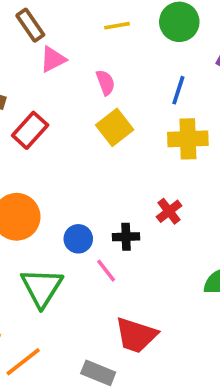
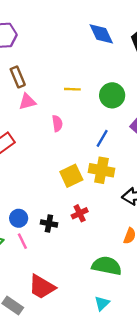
yellow square: (115, 127) -> (71, 176), moved
pink line: (106, 271) -> (22, 241), moved

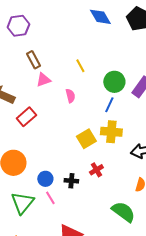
yellow line: (72, 89) -> (80, 66), turned 64
green circle: (112, 95) -> (114, 82), moved
green semicircle: (107, 266) -> (123, 212), turned 30

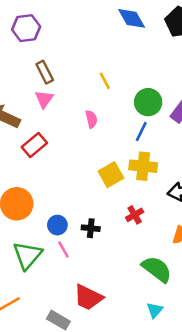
pink triangle: (43, 80) -> (44, 99), moved, turned -35
red cross: (96, 170) -> (135, 215), moved

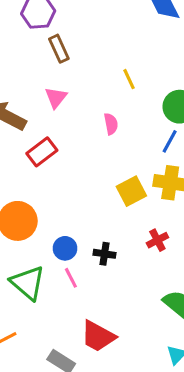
brown rectangle: (45, 72) -> (59, 49), moved
green triangle: (27, 255) -> (28, 283), turned -32

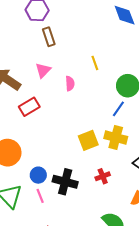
pink semicircle: (111, 124) -> (70, 83), moved
black cross: (105, 254) -> (65, 182), size x1.6

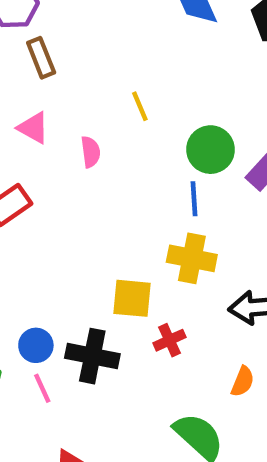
pink triangle: (43, 70) -> (33, 128), turned -42
blue line: (118, 109) -> (194, 199), turned -35
yellow square: (88, 140) -> (132, 298), moved, turned 30

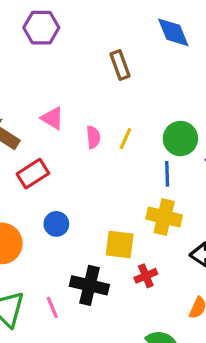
brown rectangle: (41, 58) -> (120, 65), moved
yellow line: (140, 106) -> (125, 139), moved, turned 45
blue circle: (36, 345) -> (56, 224), moved

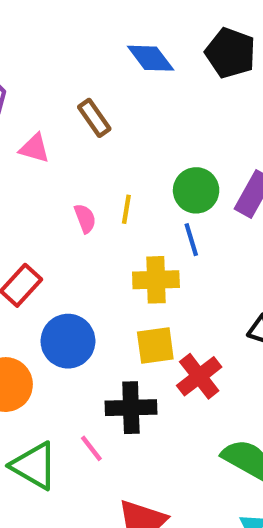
pink triangle: (52, 118) -> (34, 148), moved
yellow cross: (164, 217) -> (156, 280), moved
blue circle: (56, 224) -> (68, 341), size x1.6
red cross: (146, 276) -> (199, 376), size x1.5

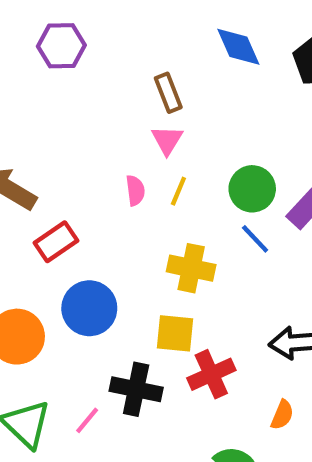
pink triangle: (34, 148) -> (167, 140), moved, turned 32
blue line: (191, 240) -> (255, 239), moved, turned -40
pink line: (91, 448) -> (87, 420), turned 64

